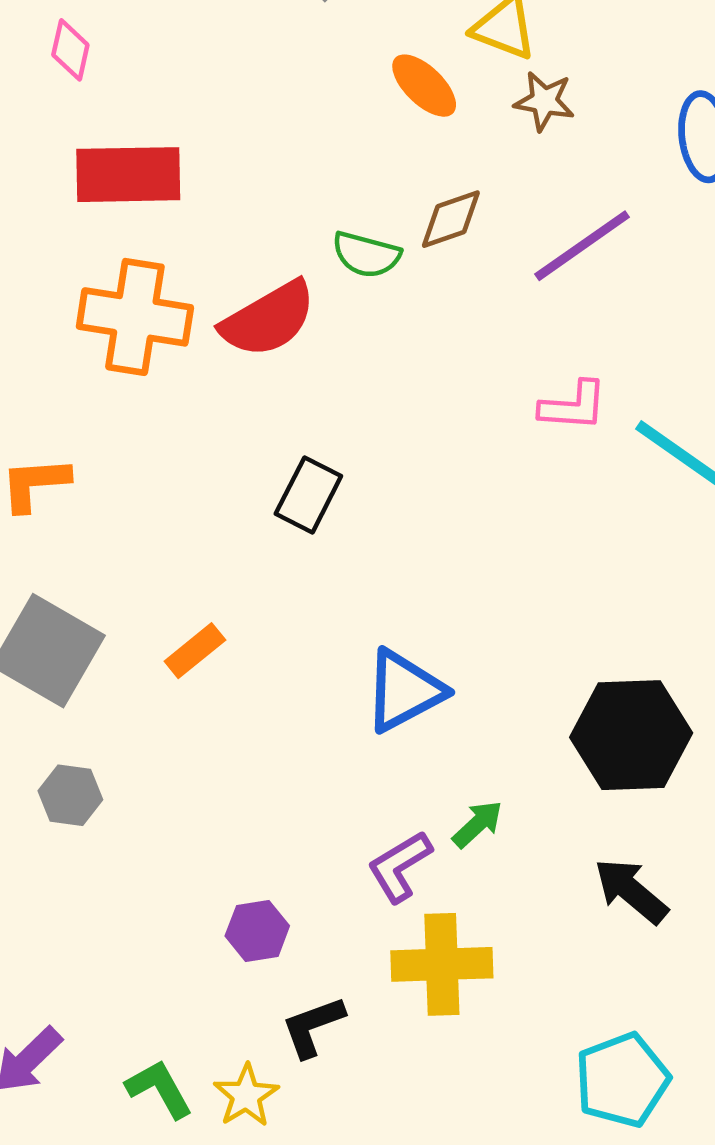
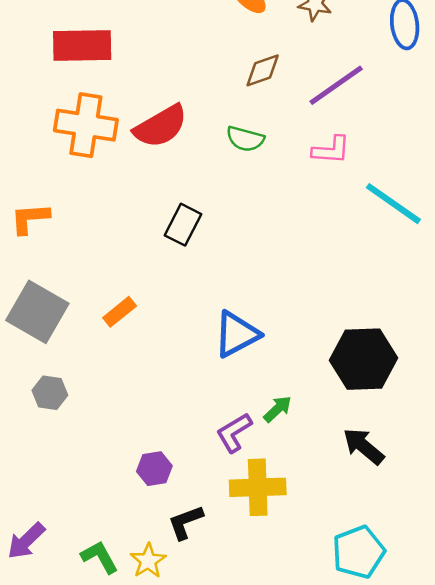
green semicircle: (366, 255) -> (245, 139), moved
pink L-shape: (573, 406) -> (331, 150), moved

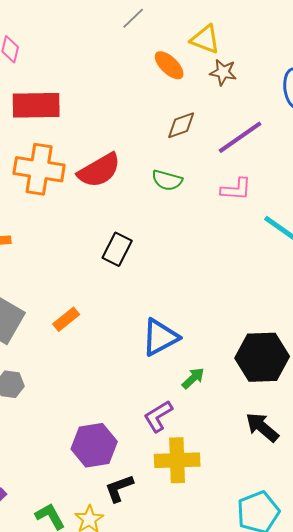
green arrow: (278, 409) -> (193, 378), moved
purple hexagon: (154, 469) -> (94, 445), size x1.6

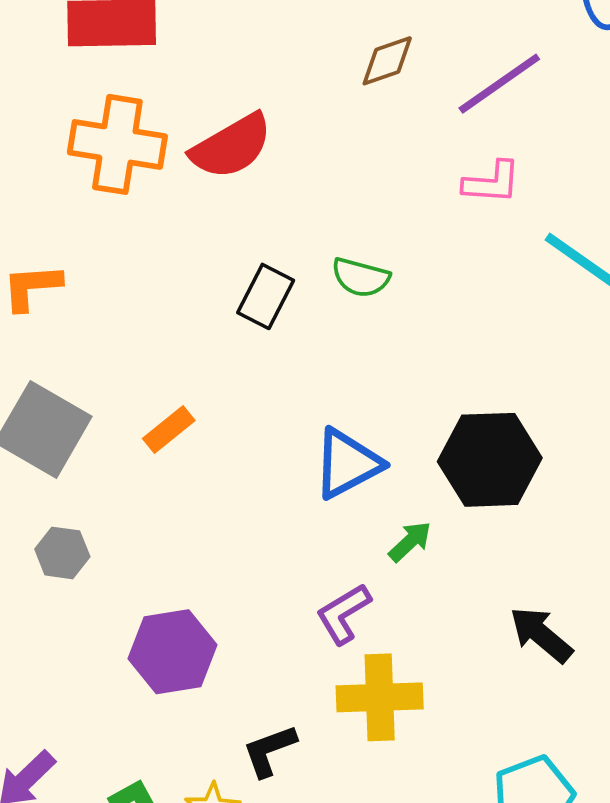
green semicircle: (167, 180) -> (361, 277), moved
black hexagon: (262, 357) -> (490, 460), moved
purple hexagon: (94, 445) -> (172, 652), moved

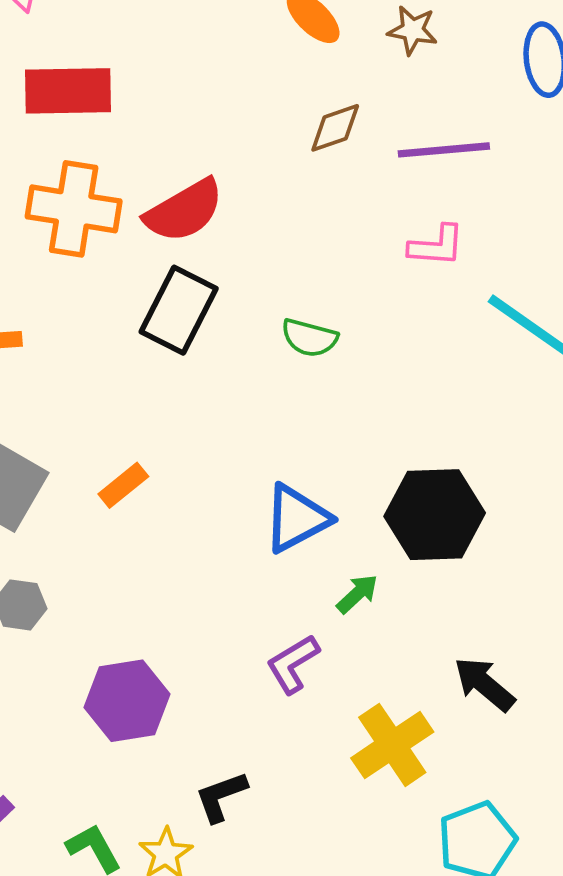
purple line: (499, 84) -> (444, 150), turned 30
black rectangle: (266, 296) -> (179, 310), moved, size x1.4
yellow cross: (380, 697) -> (392, 745), moved, turned -32

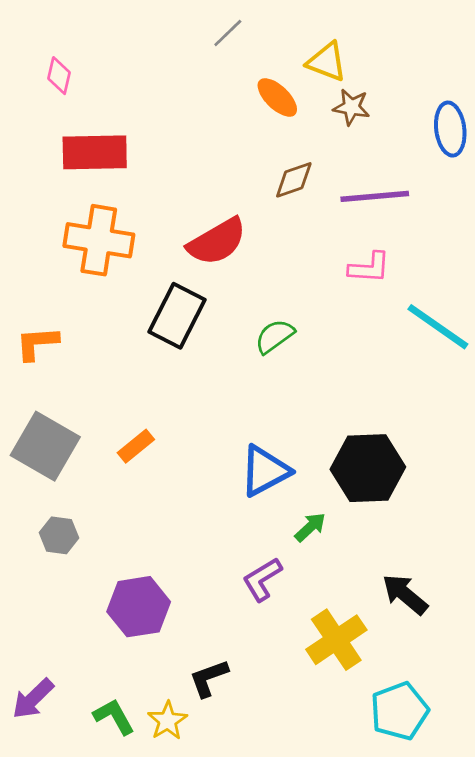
red semicircle: (184, 211) -> (217, 242), moved
green semicircle: (309, 338) -> (275, 336), turned 129

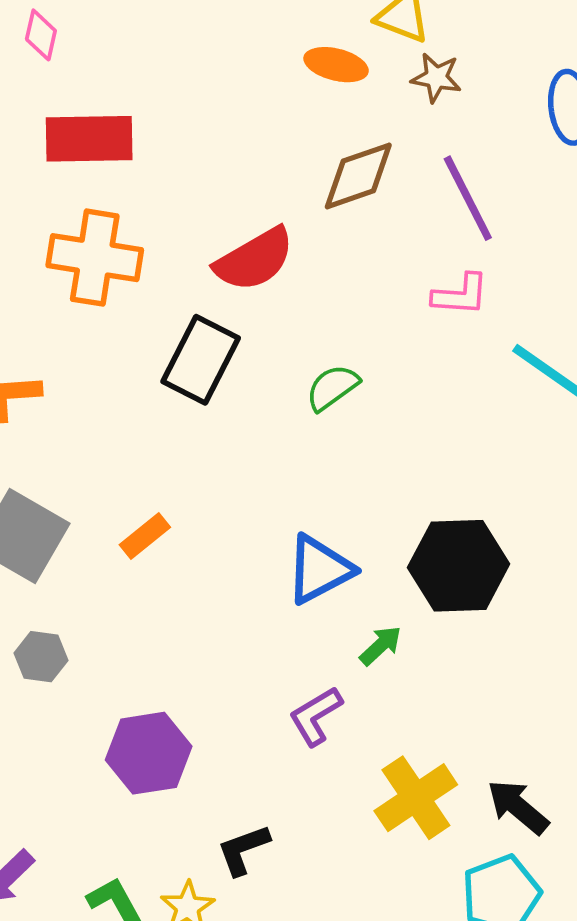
orange ellipse: (277, 97) -> (336, 65), turned -30
brown diamond: (294, 180) -> (358, 176), size x1.4
purple line: (375, 196) -> (468, 198), turned 68
black arrow: (405, 594) -> (518, 807), moved

